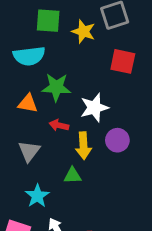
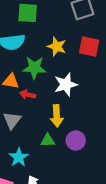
yellow star: (83, 32) -> (57, 47), moved
red arrow: (59, 125) -> (28, 95), moved
purple circle: (117, 140) -> (76, 140), moved

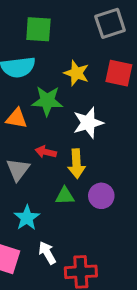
red arrow: (28, 95) -> (46, 152), moved

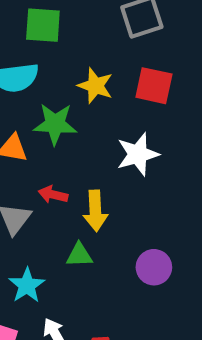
white star: (88, 123) -> (138, 154), moved
purple circle: (101, 196) -> (154, 267), moved

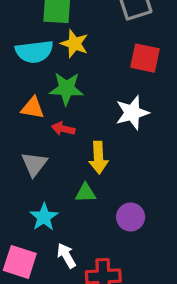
yellow star: (95, 86) -> (74, 44), moved
red arrow: (53, 195) -> (63, 129), moved
purple circle: (154, 267) -> (131, 217), moved

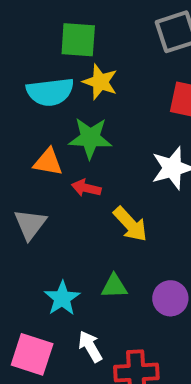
yellow arrow: (98, 158) -> (130, 224), turned -40
gray triangle: (34, 164) -> (30, 224), moved
green triangle: (86, 193) -> (114, 286), moved

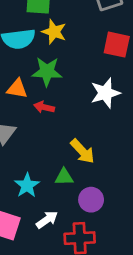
yellow arrow: (130, 224) -> (83, 151), moved
purple circle: (170, 298) -> (91, 200), moved
white arrow: (90, 346) -> (47, 220), turned 85

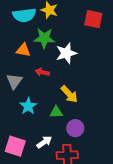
white star: (105, 93) -> (66, 53), moved
red arrow: (44, 107) -> (42, 72), moved
cyan star: (27, 185) -> (28, 106), moved

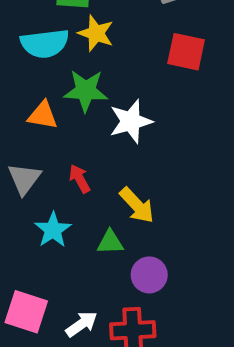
red arrow: (42, 72) -> (80, 179), moved, turned 48
white arrow: (44, 142) -> (82, 324), moved

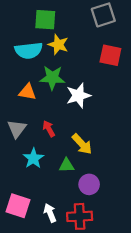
white arrow: (82, 324) -> (50, 213), turned -78

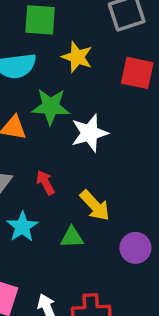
yellow star: (58, 45) -> (77, 57), moved
purple circle: (89, 184) -> (135, 248), moved

